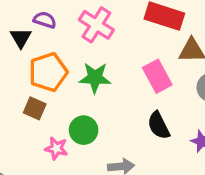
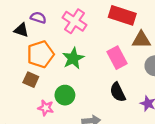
black triangle: (21, 38) -> (21, 30), turned -42
green star: (95, 78) -> (73, 58), turned -30

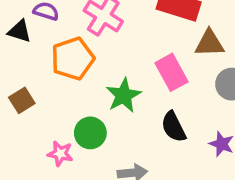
orange pentagon: (40, 54) -> (73, 59), moved
green star: (73, 58) -> (123, 95), moved
brown square: (31, 80) -> (22, 100), moved, turned 35

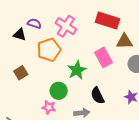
black semicircle: (174, 127) -> (98, 96), moved
pink star: (60, 154) -> (49, 107), moved

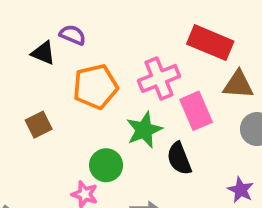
pink cross: (66, 26) -> (159, 78), moved, turned 30
black semicircle: (98, 96) -> (179, 159), moved

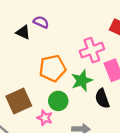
orange pentagon: (95, 87) -> (52, 68), moved
brown square: (39, 125) -> (19, 101), moved, size x1.6

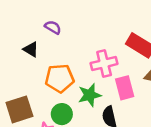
black triangle: (23, 32) -> (31, 49), moved

